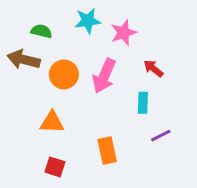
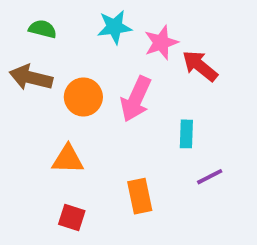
green semicircle: (41, 31) -> (43, 29), moved
red arrow: (153, 68) -> (200, 66), moved, size x1.4

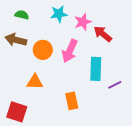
cyan rectangle: (186, 134) -> (96, 69), size x1.6
purple line: (210, 177) -> (115, 85), moved
red square: (72, 217) -> (17, 112), moved, size x1.5

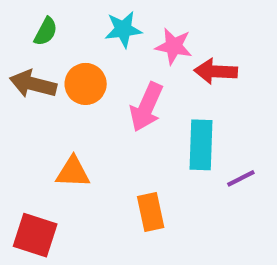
green semicircle: (22, 15) -> (46, 31), turned 104
pink star: (83, 22) -> (174, 46), turned 30
red arrow: (103, 34) -> (216, 71), turned -36
orange circle: (43, 50) -> (86, 84), moved

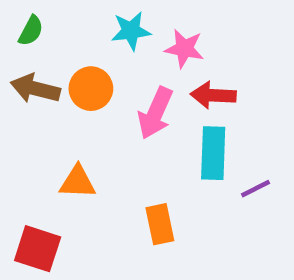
green semicircle: (46, 31) -> (31, 31), moved
red arrow: (216, 71) -> (213, 95), moved

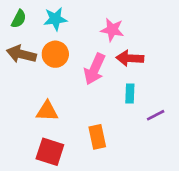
cyan star: (131, 31) -> (55, 19), moved
cyan rectangle: (213, 153) -> (130, 93), size x0.6
red square: (38, 249) -> (50, 152), moved

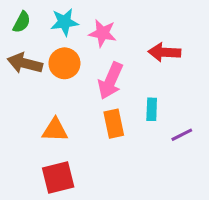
pink star: (112, 30) -> (103, 33), moved
red arrow: (130, 58) -> (164, 52), moved
orange rectangle: (97, 137) -> (114, 124), moved
red square: (50, 152) -> (58, 178), turned -32

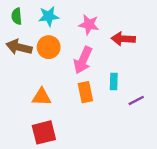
green semicircle: (22, 22) -> (17, 16), turned 147
pink star: (103, 33) -> (89, 25), moved

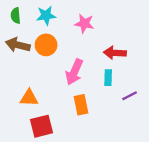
red arrow: (123, 39) -> (115, 53), moved
pink arrow: (83, 60) -> (74, 72), moved
orange rectangle: (85, 92) -> (81, 105), moved
orange triangle: (41, 97) -> (29, 98), moved

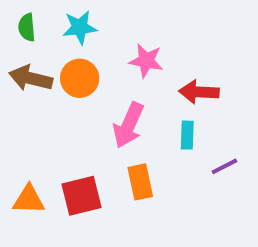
pink star: (84, 23) -> (146, 61), moved
orange triangle: (29, 98) -> (29, 200), moved
red square: (42, 126) -> (82, 196), moved

